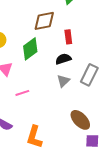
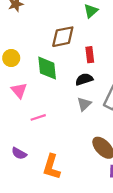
green diamond: (30, 49) -> (47, 68), turned -60

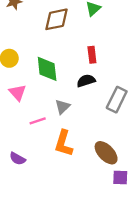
brown diamond: (63, 37) -> (56, 19), moved
gray triangle: (84, 104) -> (62, 107), moved
orange L-shape: (52, 167) -> (64, 143), moved

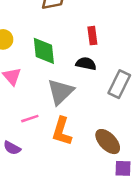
black semicircle: (86, 81) -> (86, 64), turned 30
gray triangle: (62, 107) -> (60, 92), size x1.6
pink line: (38, 121) -> (30, 119), moved

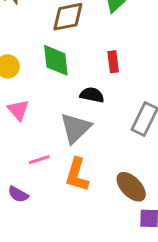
green diamond: (44, 51) -> (56, 60), moved
black semicircle: (86, 64) -> (92, 95), moved

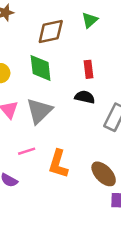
black semicircle: (92, 95) -> (85, 97), moved
gray triangle: (75, 128) -> (39, 111), moved

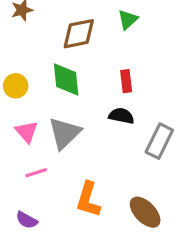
pink line: (27, 151) -> (36, 173), moved

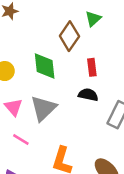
brown diamond: (79, 34) -> (69, 36), moved, turned -44
pink line: (36, 173) -> (21, 140), turned 49

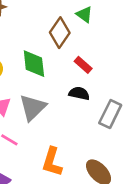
green triangle: (93, 19) -> (84, 15), turned -42
red rectangle: (92, 67) -> (83, 65), turned -42

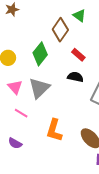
green diamond: (34, 64) -> (40, 54), turned 45

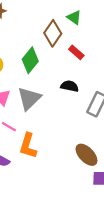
red rectangle: (78, 55) -> (76, 52), moved
orange L-shape: (54, 130) -> (28, 146), moved

